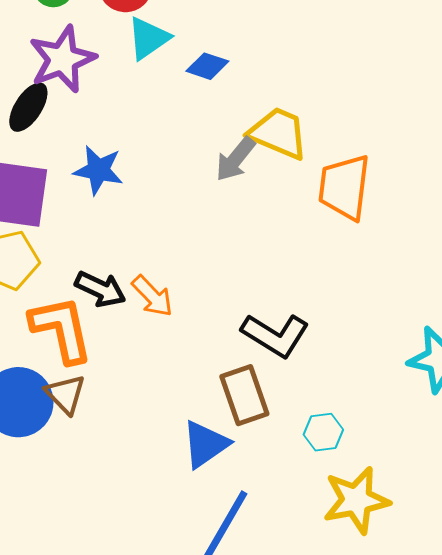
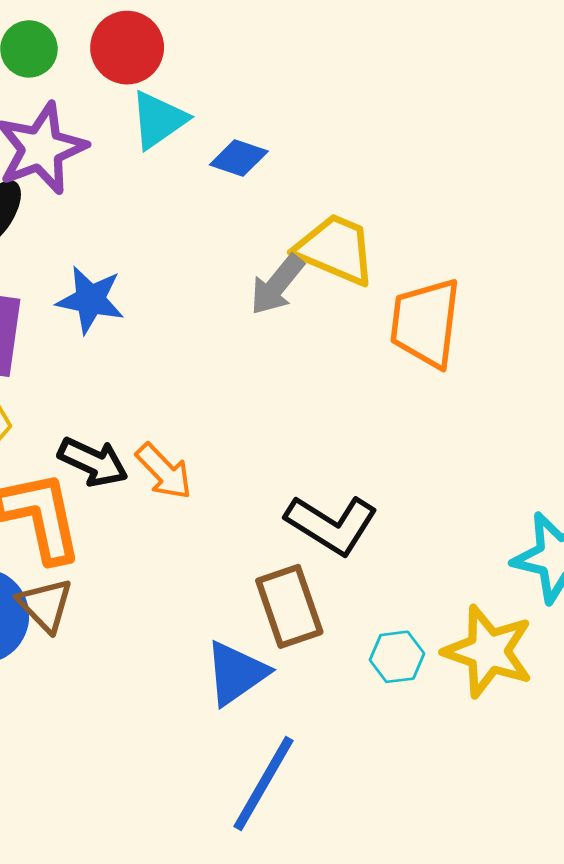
yellow star: (356, 500) -> (488, 651), moved, turned 30

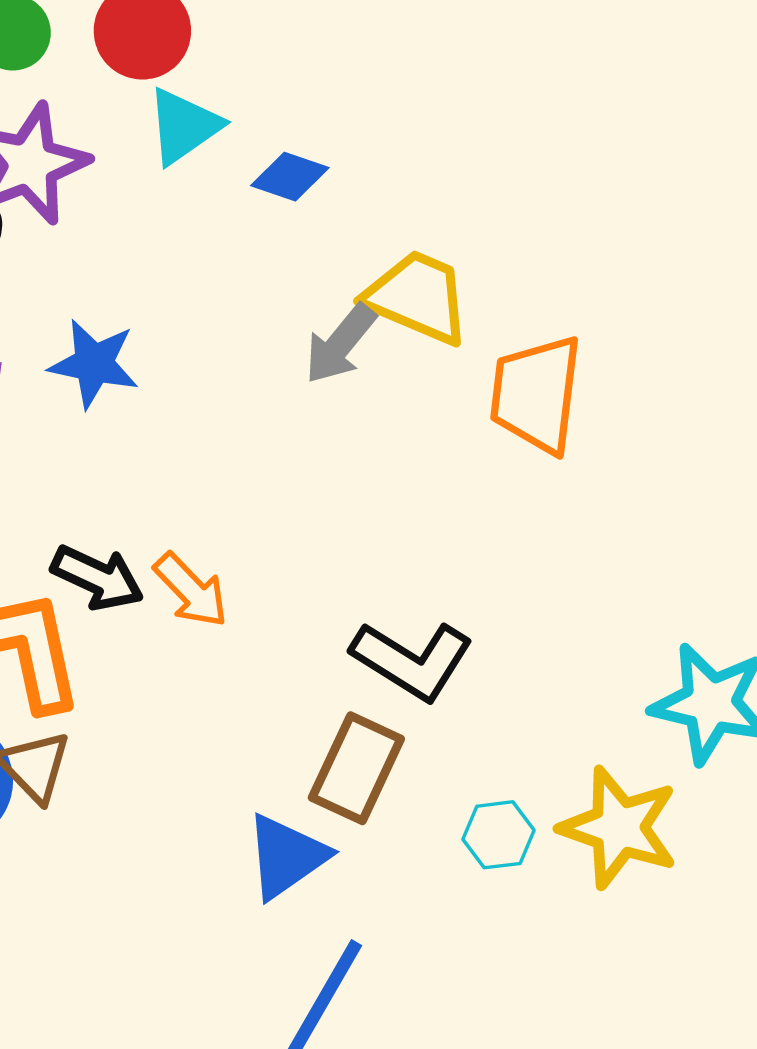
brown rectangle: (289, 606) -> (356, 768), turned 44

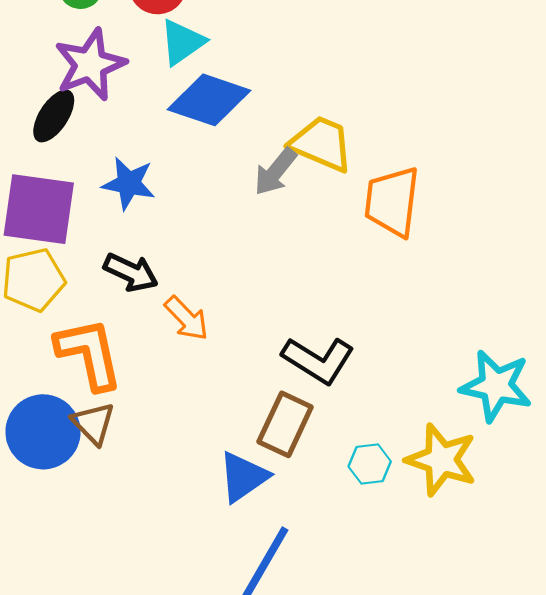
blue diamond: (290, 177) -> (209, 100), moved, size x1.8
black arrow: (97, 578) -> (131, 272), moved

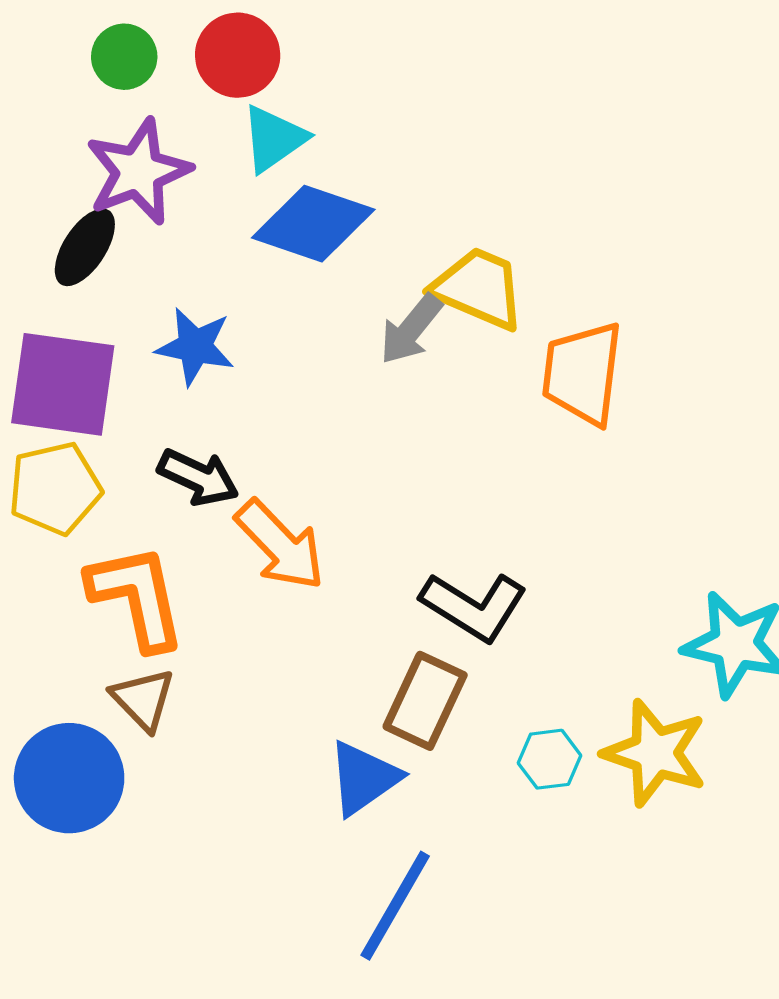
orange arrow: (187, 318) -> (280, 545), size x1.4
blue circle: (43, 432) -> (69, 778), moved

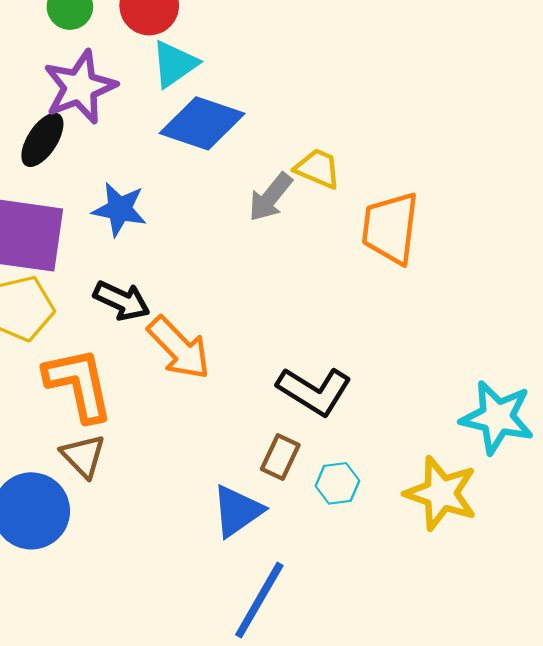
yellow trapezoid: (479, 288) -> (318, 169), size x0.7
brown rectangle: (425, 701) -> (280, 457), size x0.7
cyan hexagon: (549, 759) -> (337, 483), moved

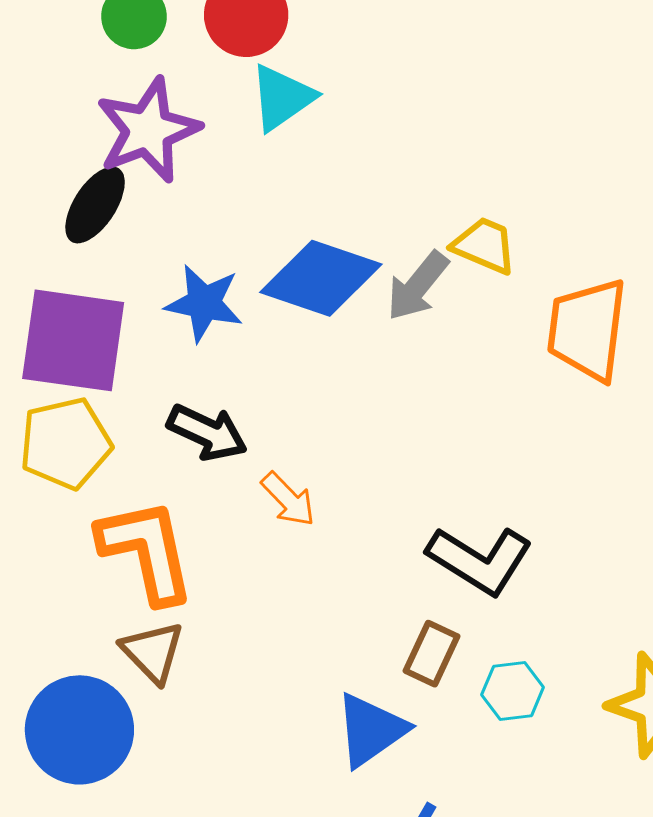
blue diamond: (202, 123) -> (321, 278), moved
orange arrow: (179, 348) -> (288, 499), size x0.6

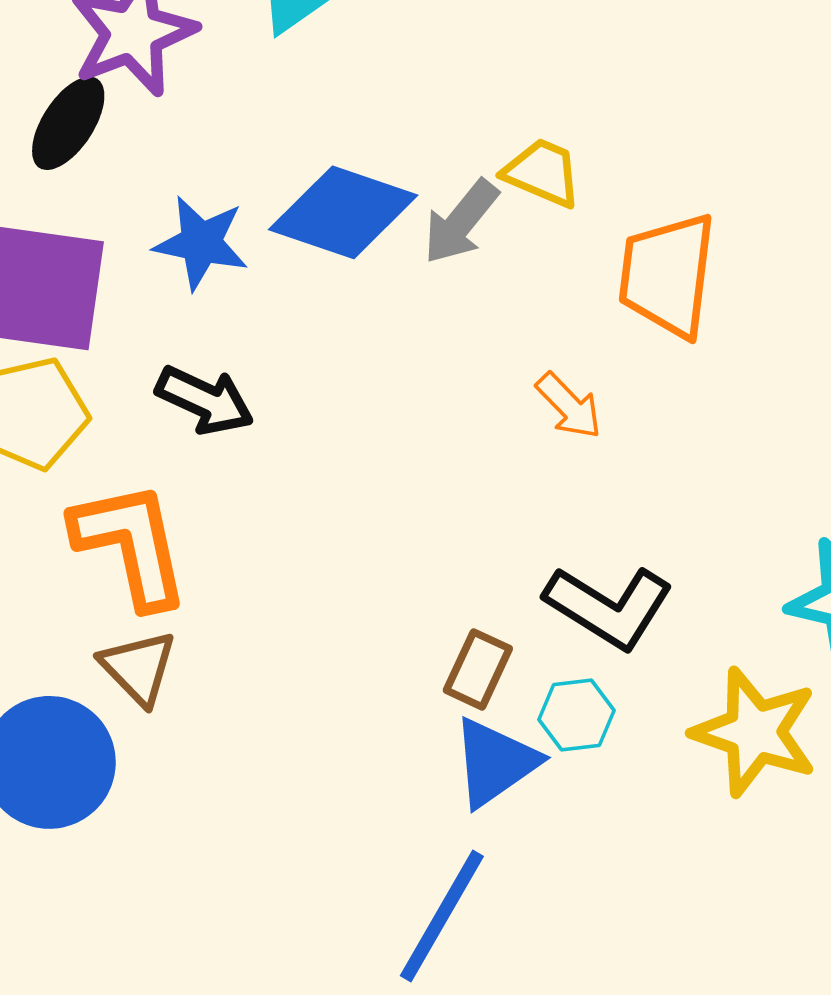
orange arrow: (288, 499) -> (569, 406), moved
black L-shape: (480, 560) -> (609, 607), moved
blue triangle: (371, 730) -> (495, 762), moved

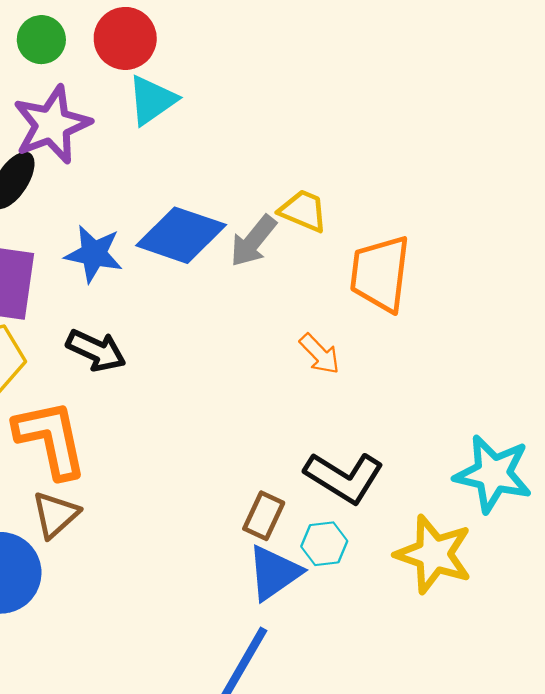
brown triangle: (138, 668) -> (55, 515), turned 32

